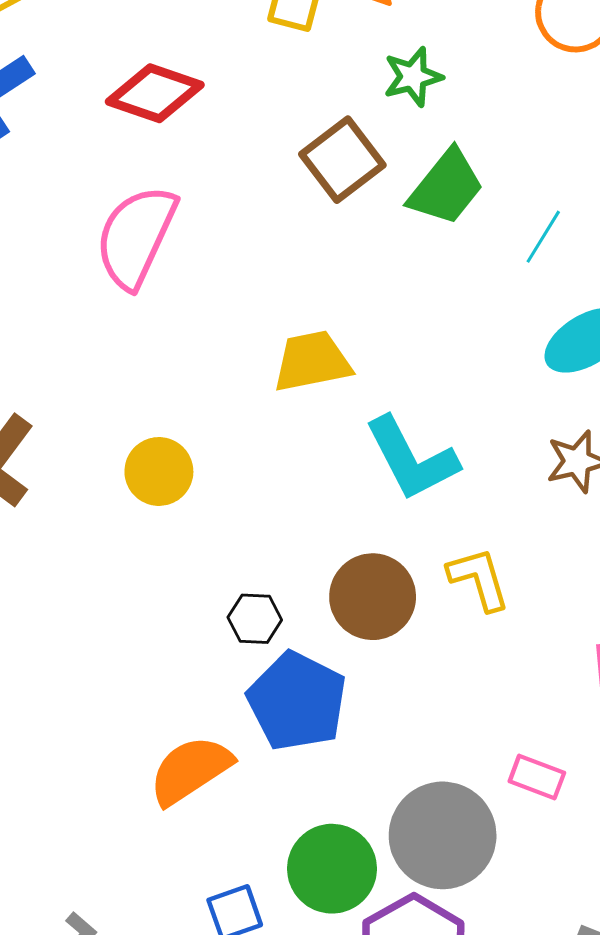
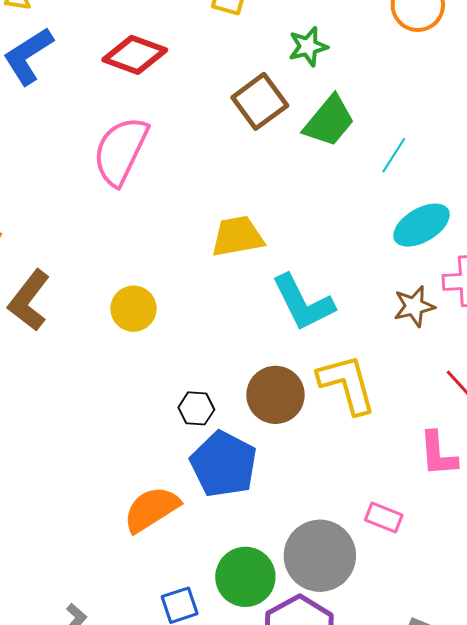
yellow L-shape: (479, 579) -> (347, 384), size x1.4

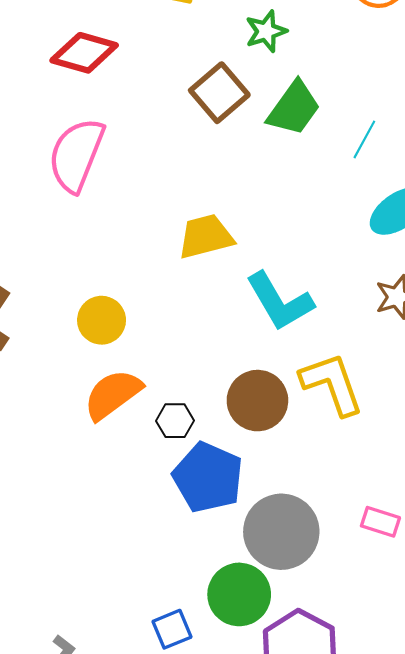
orange semicircle: (151, 509) -> (113, 394), moved
gray circle: (320, 556) -> (281, 532), moved

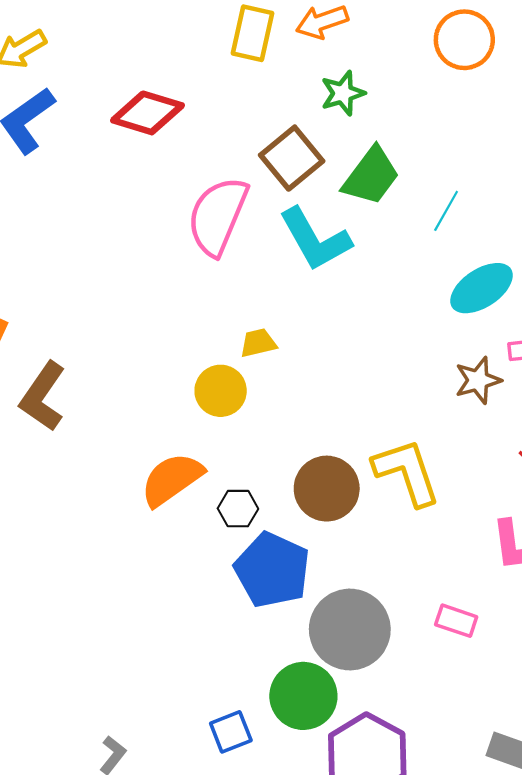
pink semicircle: (76, 155) -> (218, 216), moved
yellow trapezoid: (206, 236) -> (258, 343), moved, size x0.6
cyan L-shape: (280, 301) -> (315, 239), moved
yellow circle: (102, 320) -> (221, 391), moved

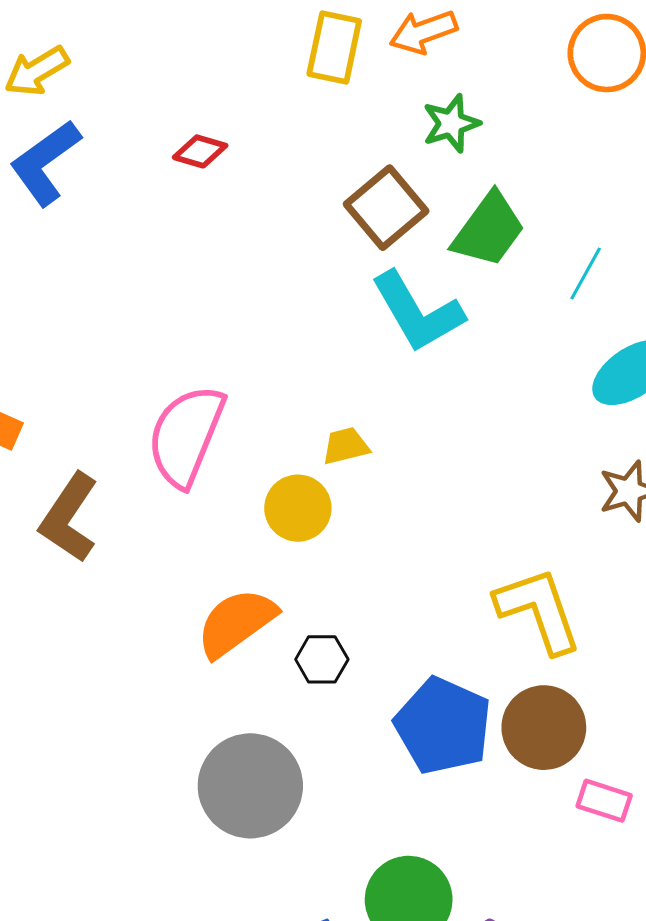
red diamond: (147, 113) -> (200, 151), size x0.6
pink semicircle: (218, 216) -> (186, 436), moved
brown circle: (327, 489) -> (544, 728), moved
blue pentagon: (272, 570) -> (443, 726), moved
gray circle: (350, 630) -> (250, 786), moved

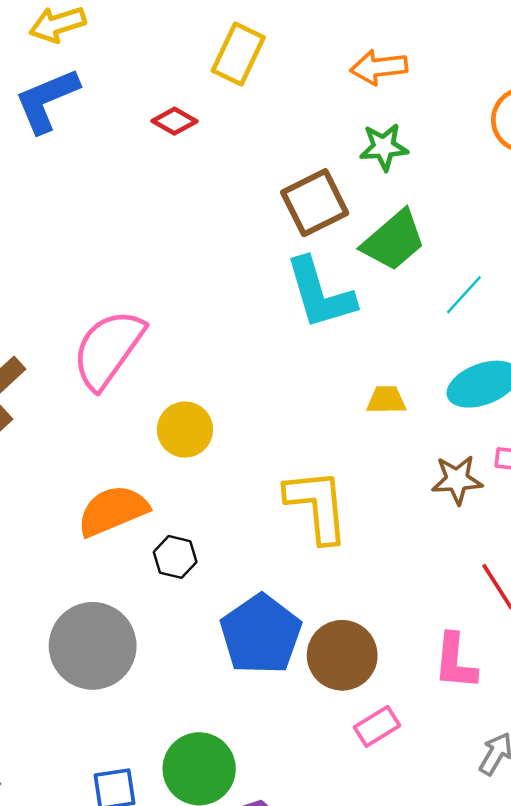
yellow rectangle: (334, 47) -> (238, 54), moved
yellow trapezoid: (346, 446) -> (386, 400), moved
yellow L-shape: (539, 610) -> (317, 506), moved
pink rectangle: (604, 801) -> (377, 726), turned -63

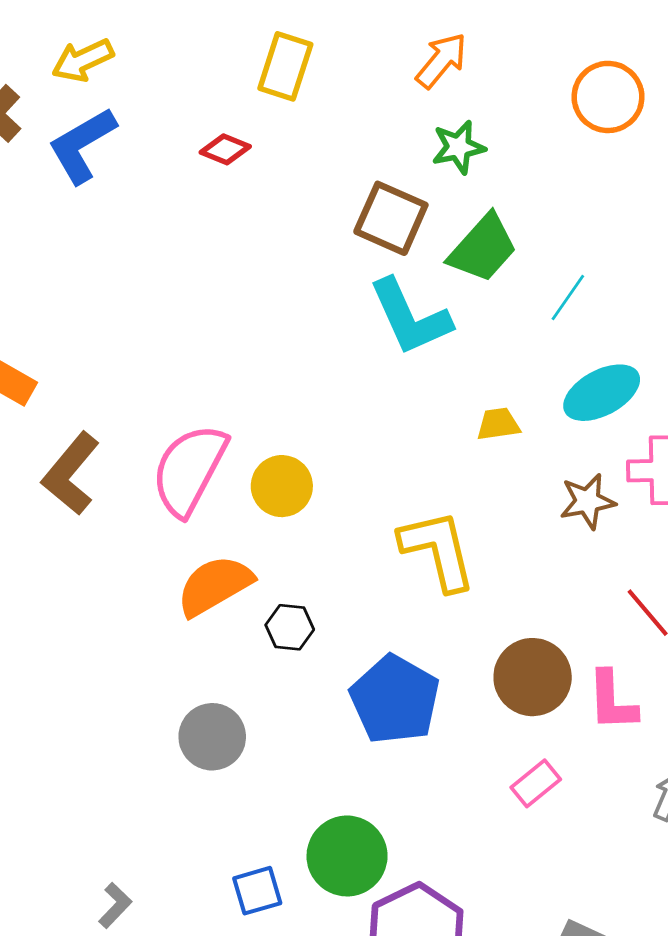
orange arrow: (379, 67) -> (441, 60), turned 144
brown square: (315, 203) -> (391, 218), turned -32
pink semicircle: (108, 349) -> (189, 470), moved
gray circle: (93, 646) -> (212, 737), size x0.7
brown circle: (342, 655) -> (533, 677), moved

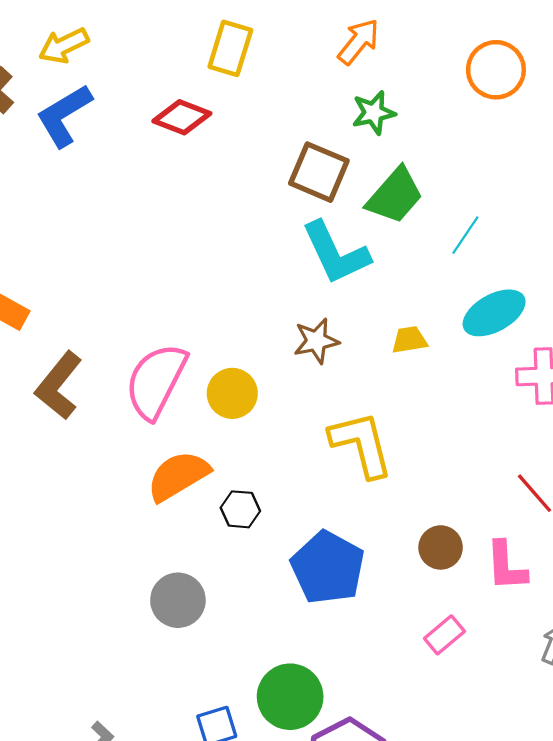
red diamond: (225, 149) -> (182, 117), size x1.4
brown star: (587, 501) -> (316, 341), moved
brown circle: (533, 677) -> (441, 547), size x0.7

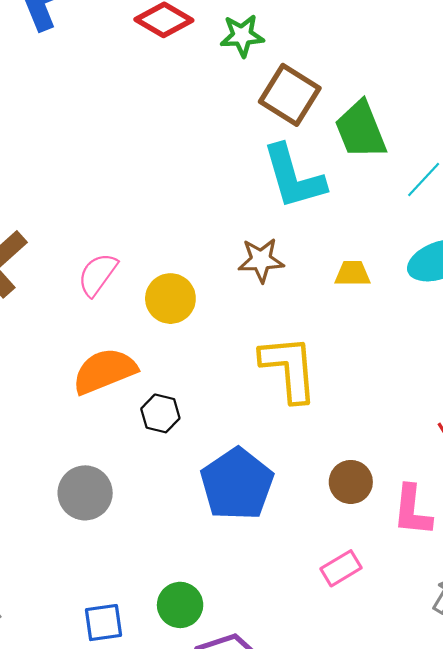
green star: (374, 113) -> (242, 36), moved
green trapezoid: (395, 196) -> (361, 130), turned 108
pink semicircle: (156, 381) -> (98, 274), size x0.6
green circle: (290, 697) -> (180, 605), size x0.7

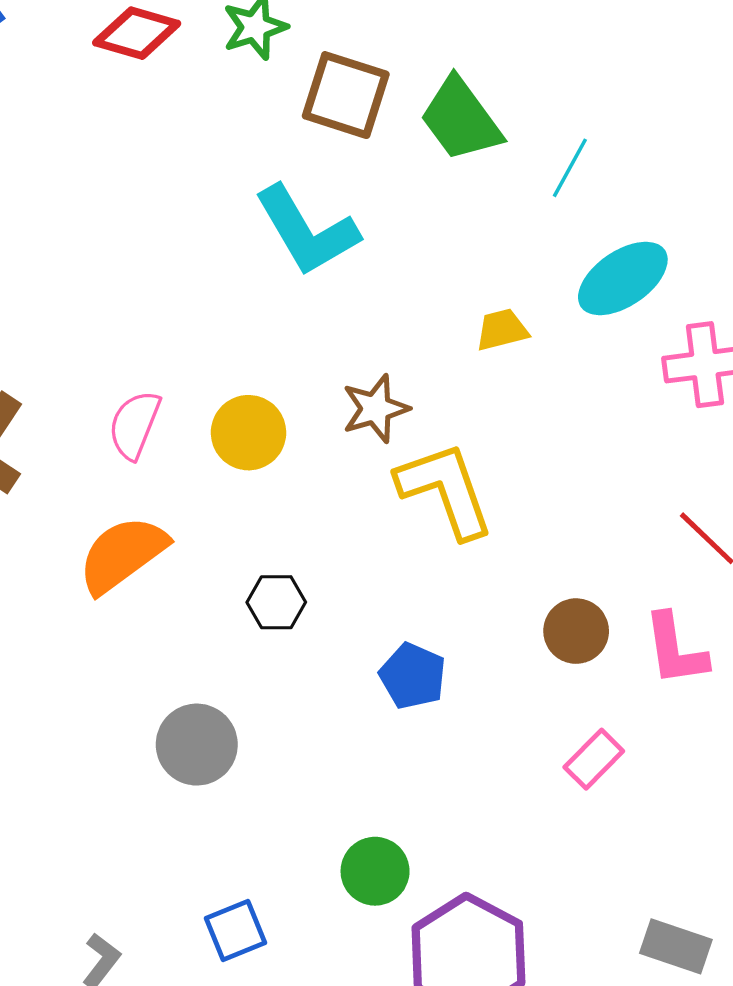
cyan L-shape: (294, 177) -> (307, 231), moved
brown star: (261, 260) -> (376, 409), moved
orange semicircle: (105, 371) -> (123, 554), moved
blue pentagon: (237, 484) -> (413, 676), size x0.6
blue square: (104, 623) -> (236, 931), moved

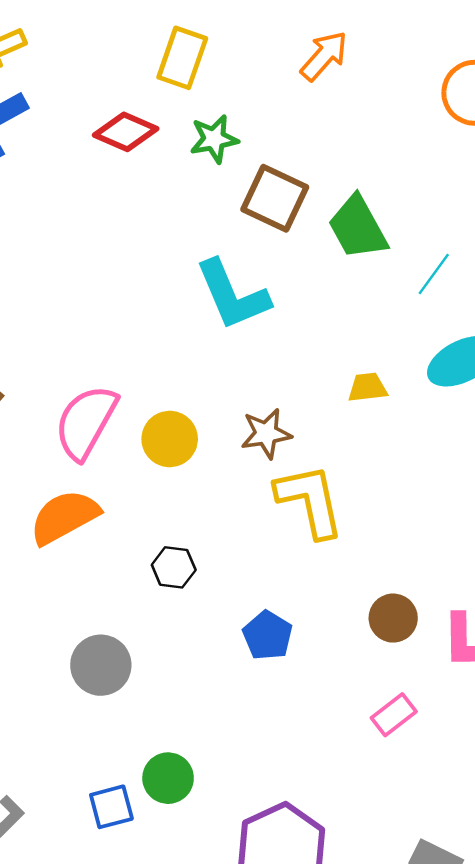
pink semicircle: (134, 425) -> (86, 422), size x1.5
green circle: (375, 871) -> (168, 778), moved

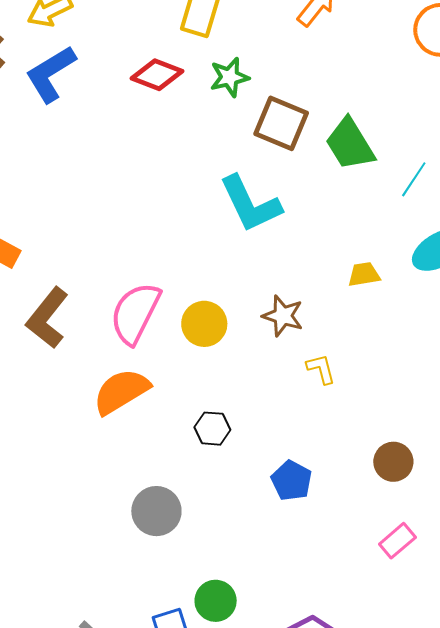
brown star: (266, 434) -> (283, 316), turned 30
yellow L-shape: (310, 501) -> (321, 369), size x0.5

